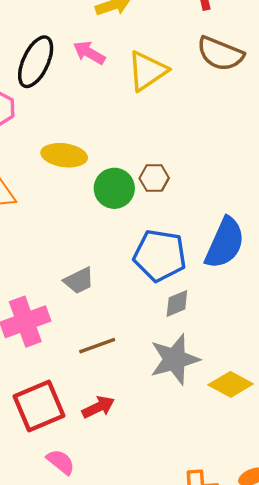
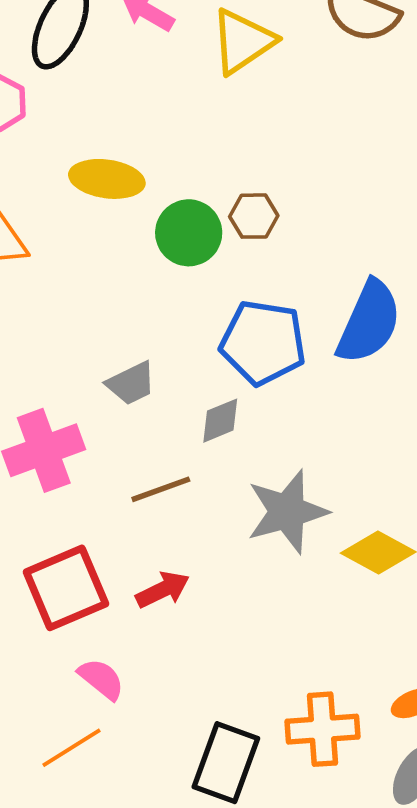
gray diamond: (177, 303) -> (220, 421), moved

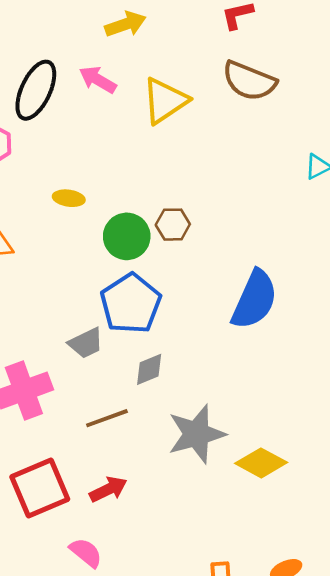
yellow ellipse: (107, 179) -> (69, 198), size x0.6
blue pentagon: (263, 343) -> (131, 304), moved, turned 30
pink semicircle: (101, 679) -> (86, 553), moved

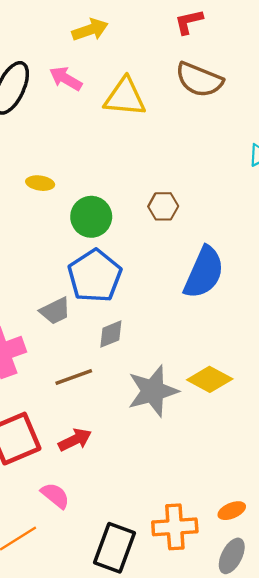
yellow triangle: (165, 101) -> (125, 97), turned 39
brown hexagon: (173, 225) -> (163, 206), moved
yellow diamond: (261, 463) -> (210, 379), moved

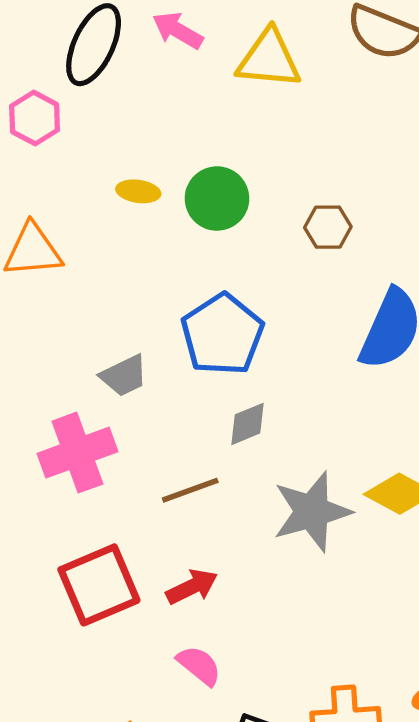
green circle: (91, 217) -> (217, 199), moved
gray trapezoid: (55, 311) -> (124, 376), moved
pink semicircle: (55, 496) -> (199, 665), moved

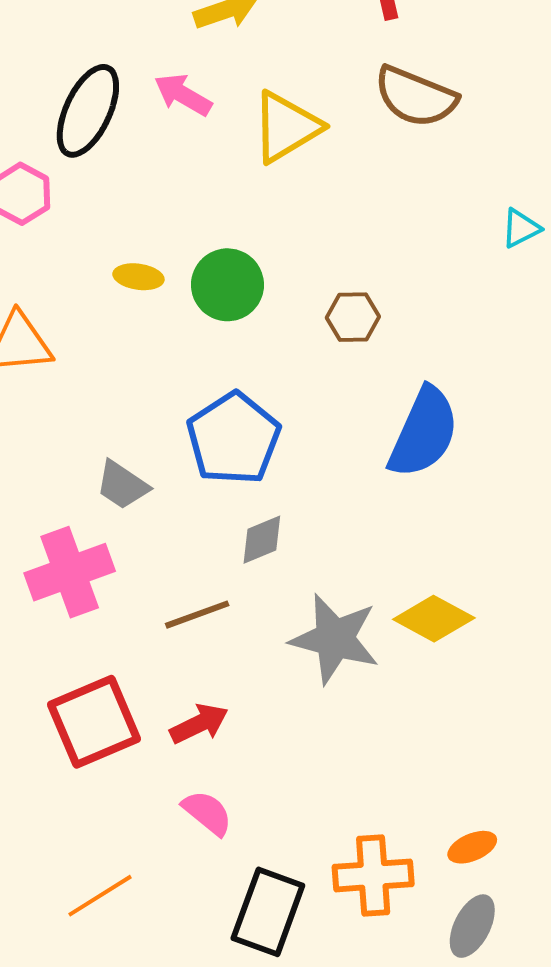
yellow triangle: (269, 59) -> (286, 127), turned -36
gray trapezoid: (124, 376) -> (122, 485), turned 60
gray star: (312, 512) -> (335, 639), turned 30

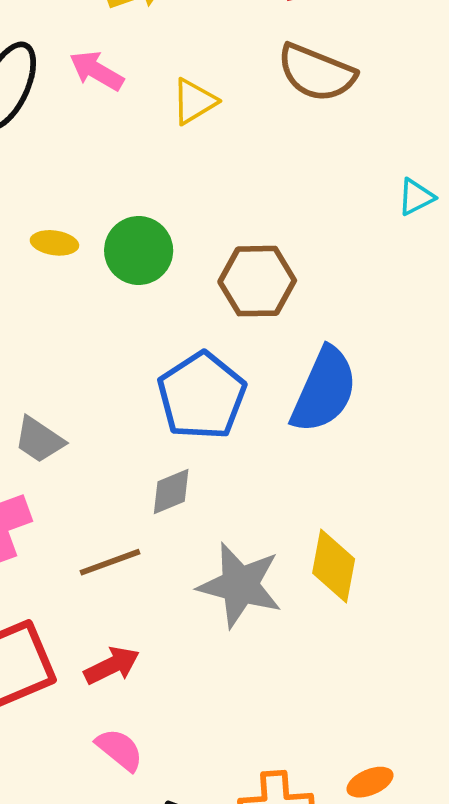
yellow triangle: (286, 127) -> (194, 101), size x0.7
brown hexagon: (353, 317) -> (257, 281), size x1.5
blue pentagon: (234, 439) -> (202, 396), moved
yellow diamond: (434, 619) -> (334, 566), turned 72

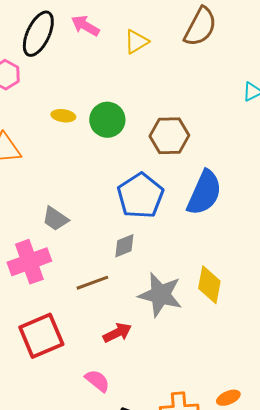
brown semicircle: (316, 73) -> (200, 27), turned -84
red arrow: (112, 665) -> (117, 333), moved

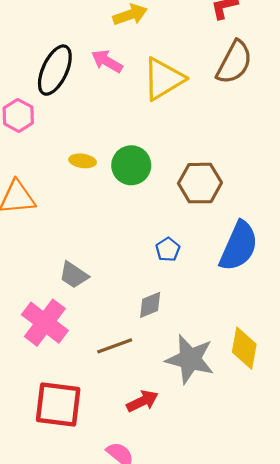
yellow triangle: (136, 42) -> (163, 79), size x1.6
blue pentagon: (140, 196) -> (168, 249), size x0.5
pink cross: (29, 262) -> (45, 323), turned -33
red square: (41, 336) -> (58, 405), turned 30

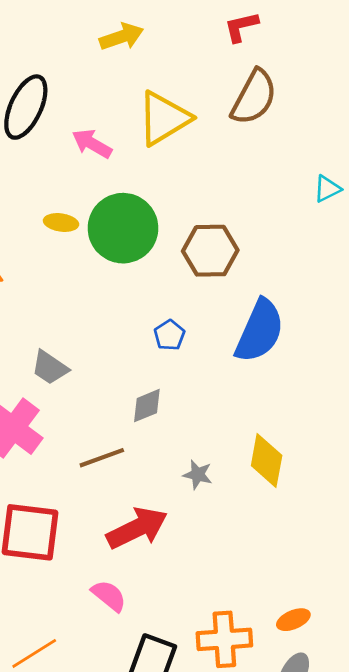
pink arrow: (107, 61) -> (92, 144), moved
green circle: (131, 165) -> (123, 228), size x1.4
gray star: (190, 359) -> (198, 475), size x0.5
red arrow: (142, 401) -> (137, 528), size x1.5

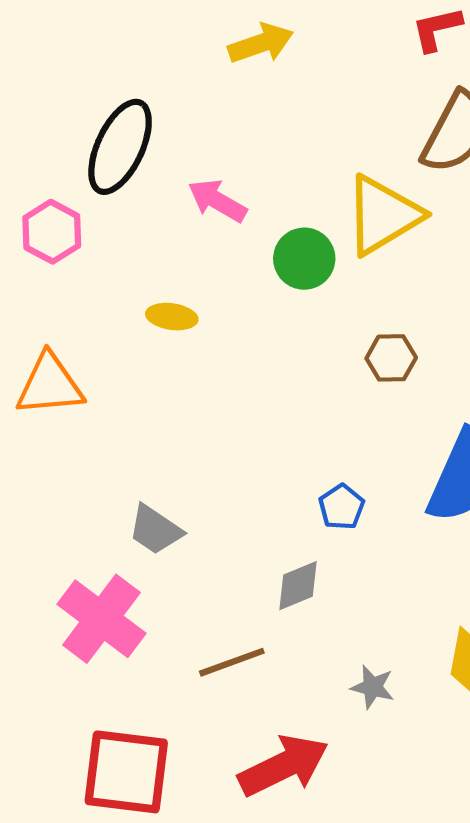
yellow triangle: (164, 118) -> (383, 215), moved
green circle: (123, 228) -> (304, 259), moved, size x0.6
brown hexagon: (210, 251) -> (391, 358), size x0.6
blue pentagon: (169, 335) -> (342, 507), moved

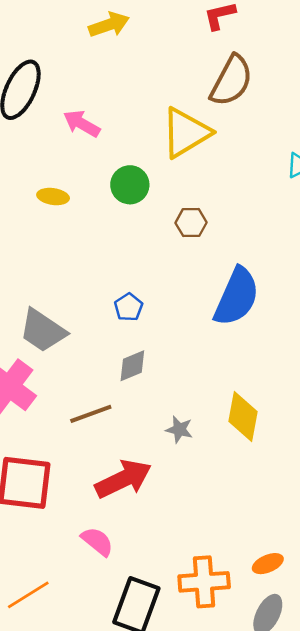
green circle: (304, 259) -> (130, 185), moved
blue pentagon: (342, 507) -> (129, 307), moved
gray trapezoid: (155, 530) -> (43, 331), size x1.4

